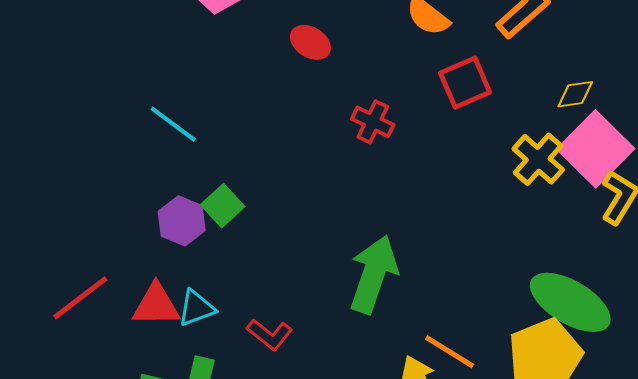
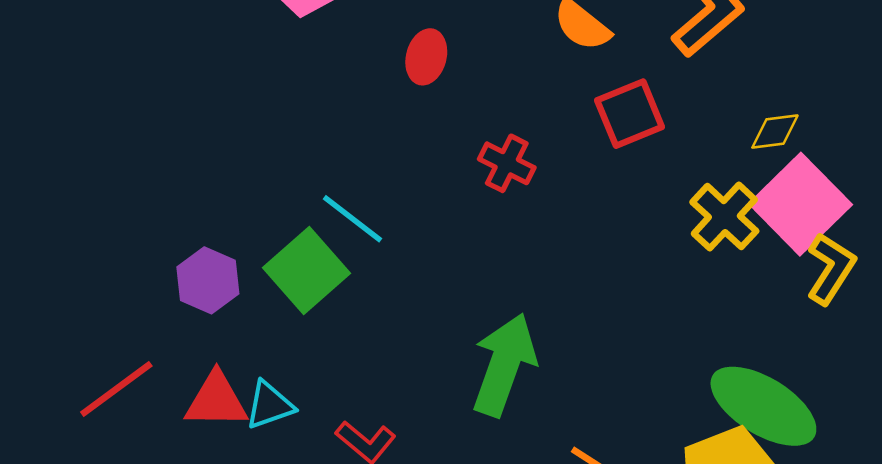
red ellipse: (310, 42) -> (426, 57), turned 72
cyan line: (173, 124) -> (352, 219), moved
green square: (223, 206) -> (307, 271), size x1.5
purple hexagon: (182, 221) -> (208, 280), moved

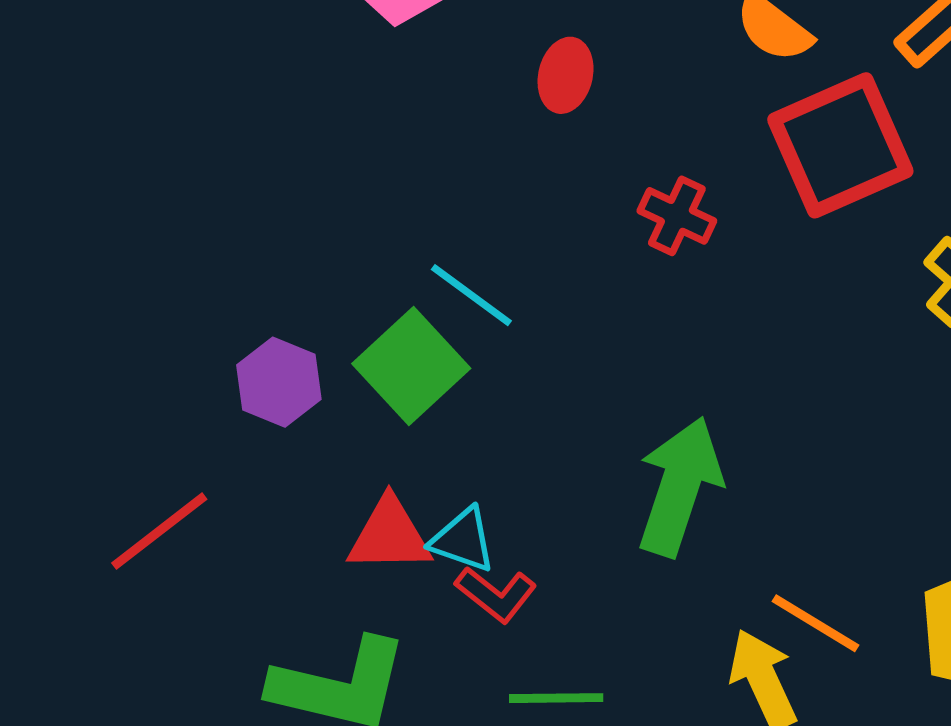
red square: (630, 114) -> (840, 145), size x1.5
red triangle: (216, 400) -> (389, 535), moved
cyan triangle: (270, 405) -> (463, 540), moved, turned 40

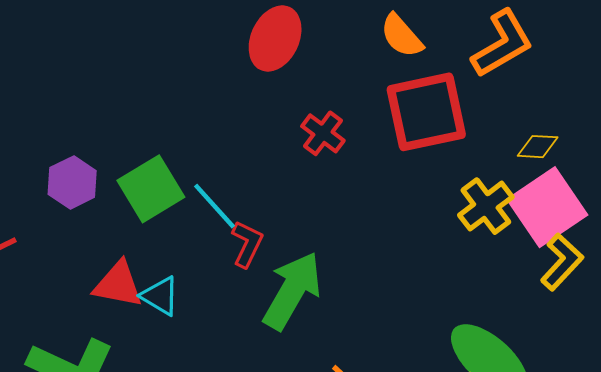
red ellipse: (566, 75) -> (275, 38), size x1.5
cyan line: (471, 295) -> (215, 206), moved
red L-shape: (496, 594) -> (247, 244), moved, turned -114

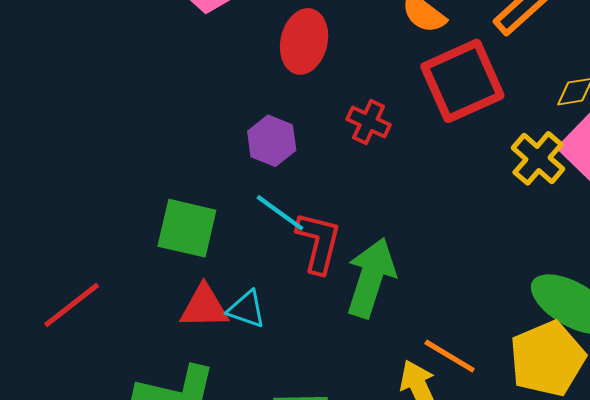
purple hexagon: (72, 182) -> (272, 141), moved
green square: (151, 189) -> (187, 228), moved, turned -34
red L-shape: (247, 244) -> (319, 242), size x1.4

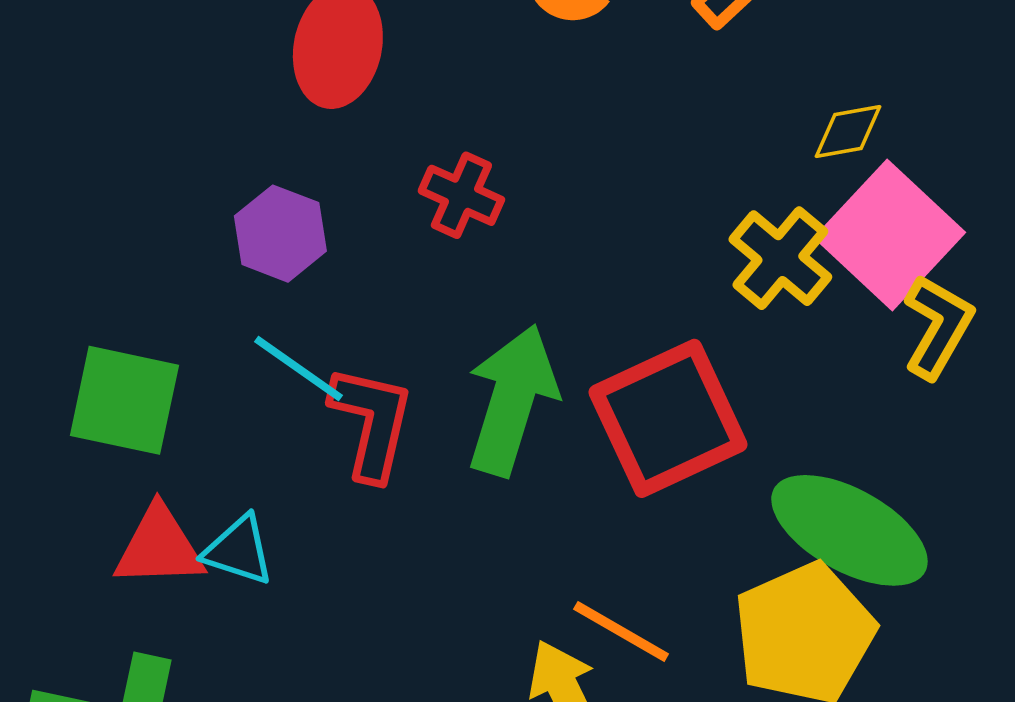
red square: (462, 81) -> (668, 418), moved
green arrow: (371, 278) -> (512, 400), moved

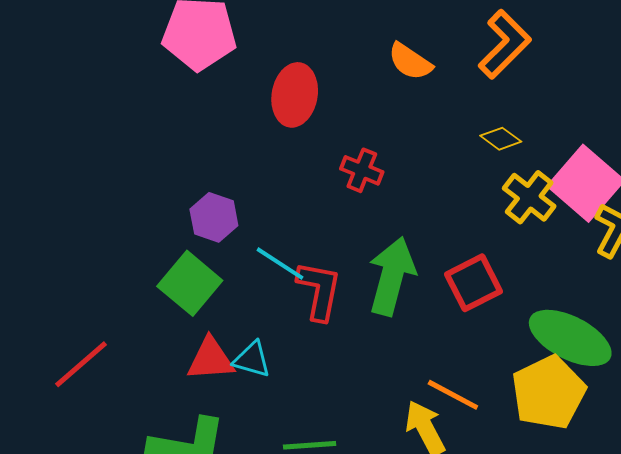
yellow diamond: (848, 132) -> (501, 139), moved, turned 48
purple hexagon: (280, 234) -> (214, 217), moved
green square: (124, 400) -> (190, 283), turned 30
red square: (668, 418) -> (474, 283), size x0.7

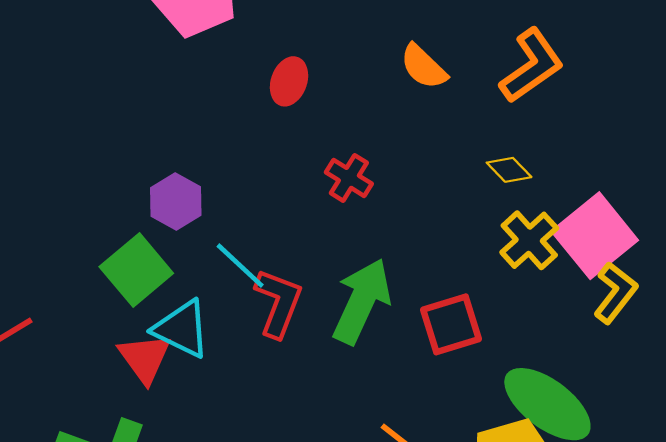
red ellipse: (295, 95) -> (289, 81), size x0.7
red triangle: (211, 359) -> (145, 358), turned 48
cyan triangle: (252, 359) -> (182, 329), moved, size x1.4

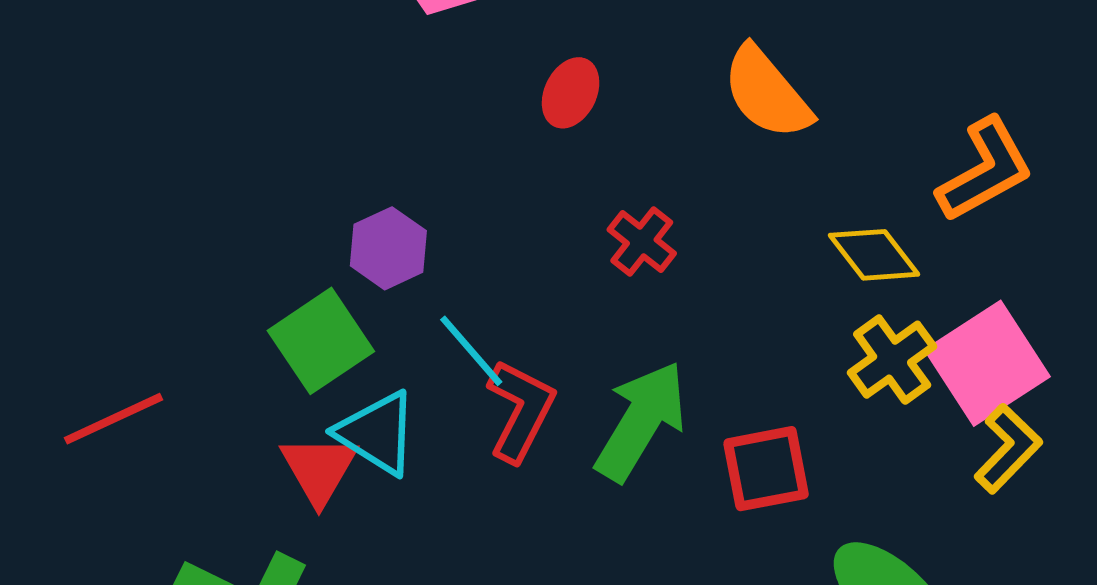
orange L-shape: (532, 66) -> (985, 170), moved
orange semicircle: (424, 67) -> (767, 93), size x1.4
yellow diamond: (509, 170) -> (874, 255), size x1.4

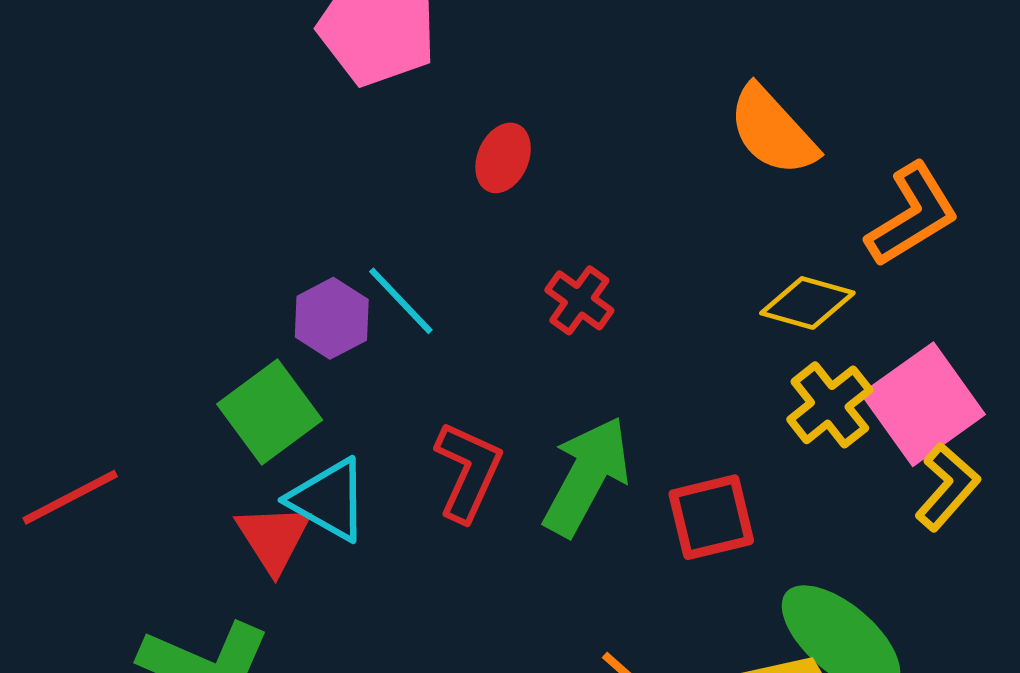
orange semicircle: (767, 93) -> (773, 131), moved
yellow diamond: (874, 255) -> (807, 303), turned -34
cyan line: (471, 351) -> (401, 301), moved

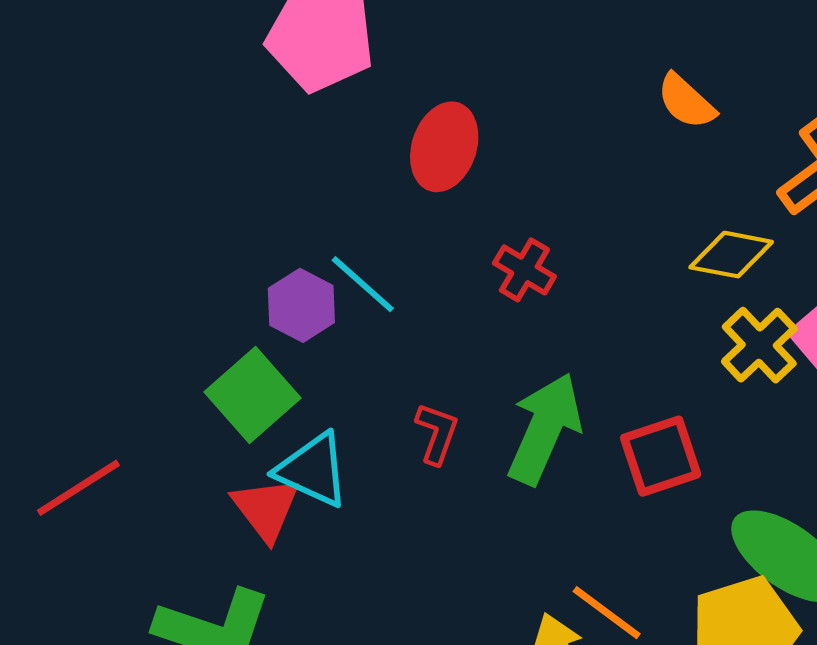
orange semicircle: (773, 131) -> (686, 101), size x0.7
red ellipse: (503, 158) -> (444, 147), size x1.4
red L-shape: (468, 471) -> (437, 433), size x0.7

